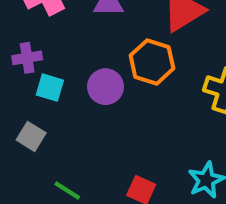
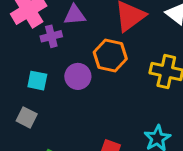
purple cross: (27, 58) -> (51, 36), moved

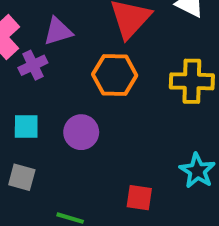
purple circle: (78, 76) -> (81, 132), moved

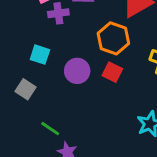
red square: (139, 198) -> (112, 72), moved

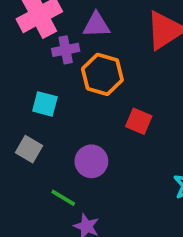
orange hexagon: (113, 38) -> (102, 74), moved
purple circle: (77, 71) -> (91, 161), moved

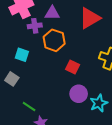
purple circle: (91, 161) -> (79, 94), moved

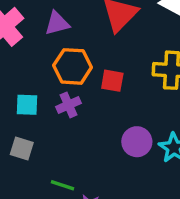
purple cross: (35, 26) -> (69, 105), moved
red square: (73, 67) -> (112, 81), moved

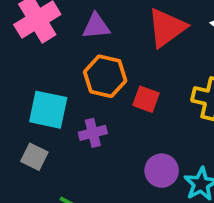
cyan square: (27, 105) -> (48, 110), size x1.5
purple cross: (69, 105) -> (93, 133), moved

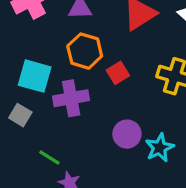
red square: (146, 99) -> (118, 73), turned 35
purple cross: (93, 133) -> (71, 98), size x1.5

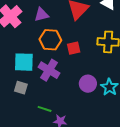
red square: (118, 73) -> (74, 48), turned 32
purple cross: (71, 98) -> (49, 70), turned -35

